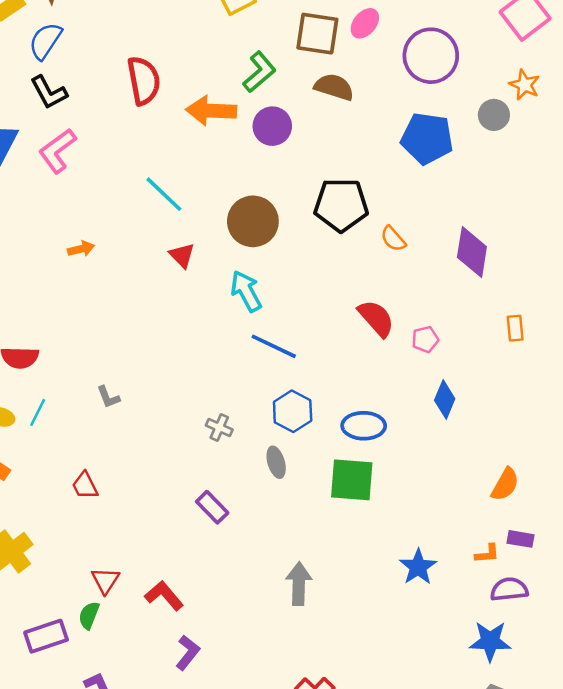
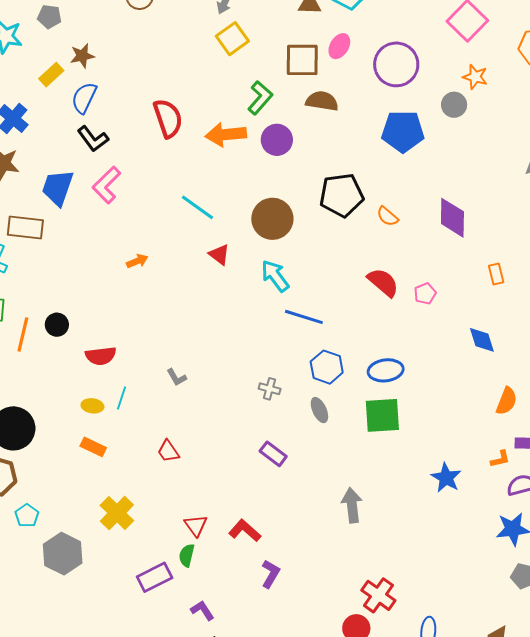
blue diamond: (445, 399) -> (482, 340), moved, turned -32

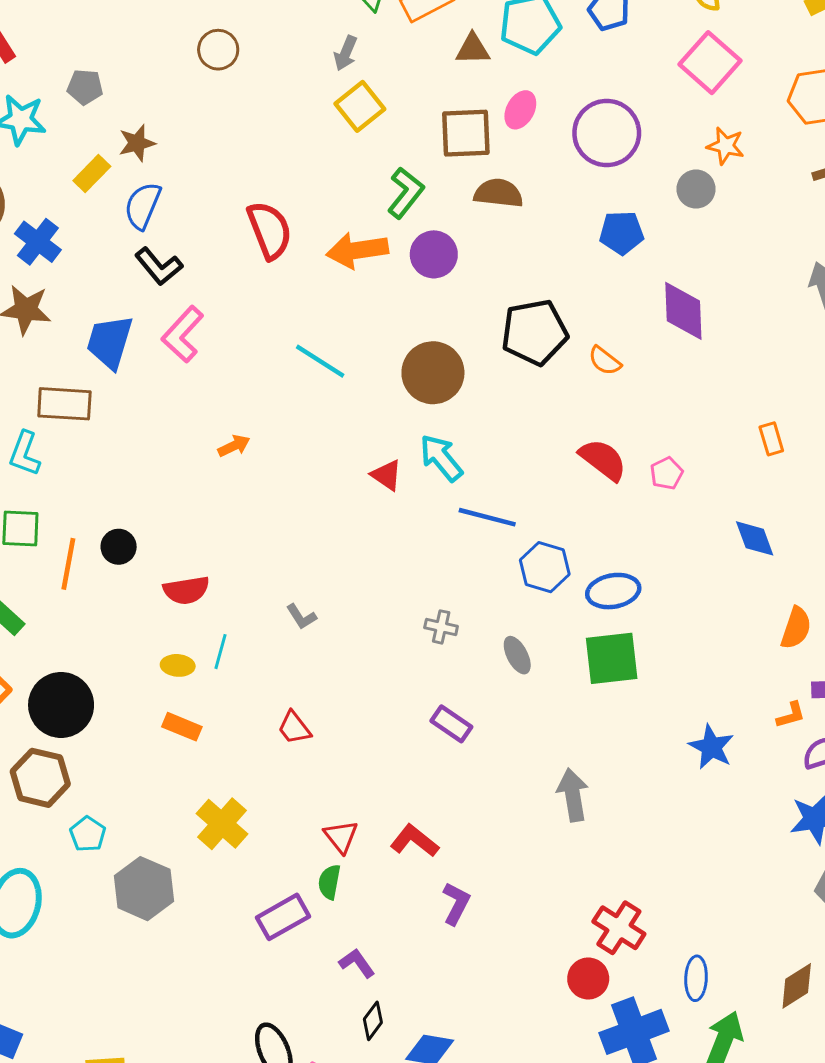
blue pentagon: (403, 131) -> (622, 233), size x0.7
purple diamond: (452, 218) -> (683, 311), moved
red triangle: (219, 255) -> (387, 475), moved
blue hexagon: (327, 367) -> (545, 567), moved

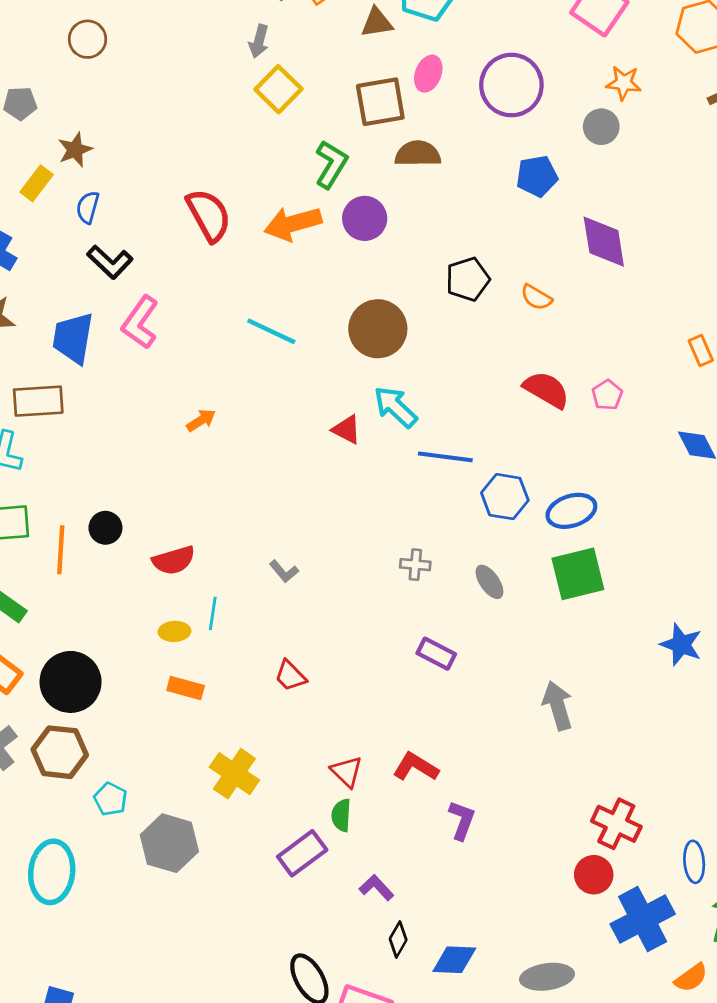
brown circle: (218, 50) -> (87, 39), moved
blue semicircle: (143, 206) -> (88, 207), size x0.7
black pentagon: (535, 332) -> (468, 279), size x0.7

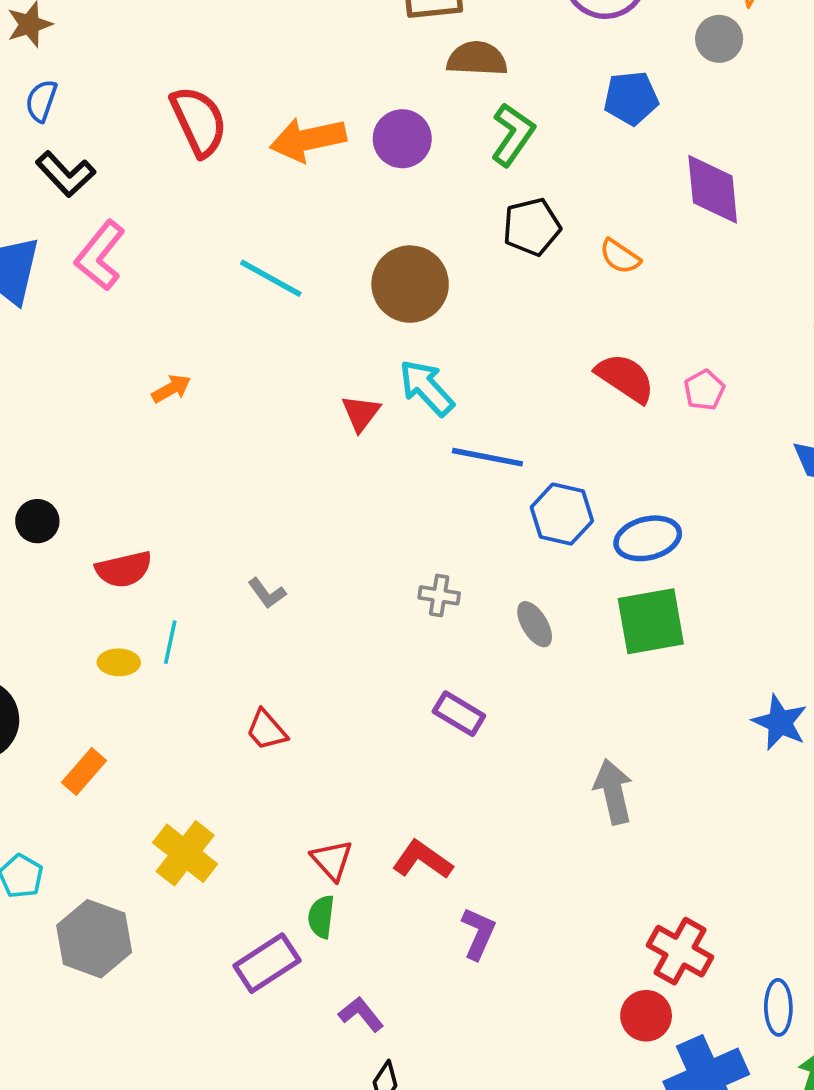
green L-shape: (331, 164) -> (513, 135), moved
red triangle: (347, 430) -> (361, 413), turned 36
orange rectangle: (186, 688) -> (84, 771), moved, turned -68

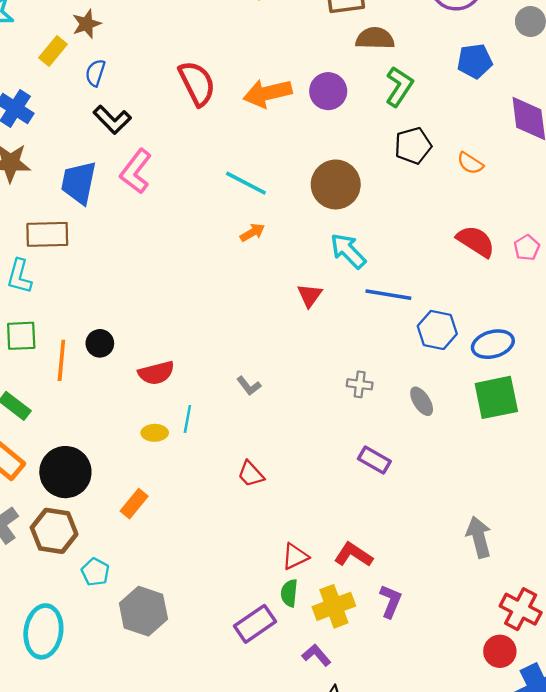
orange arrow: (171, 389) -> (252, 232), moved
red triangle: (361, 413) -> (310, 295), moved
gray arrow: (613, 792) -> (479, 537), moved
yellow cross: (185, 853) -> (334, 606), moved, turned 33
red triangle: (332, 860) -> (295, 556), turned 48

